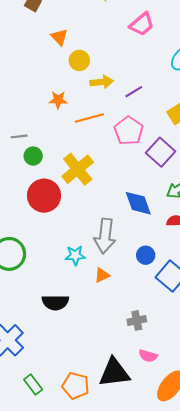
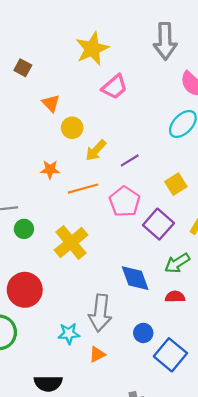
pink trapezoid: (142, 24) -> (114, 87), moved
yellow arrow: (102, 82) -> (96, 150), turned 140
red circle: (44, 196) -> (25, 290), moved

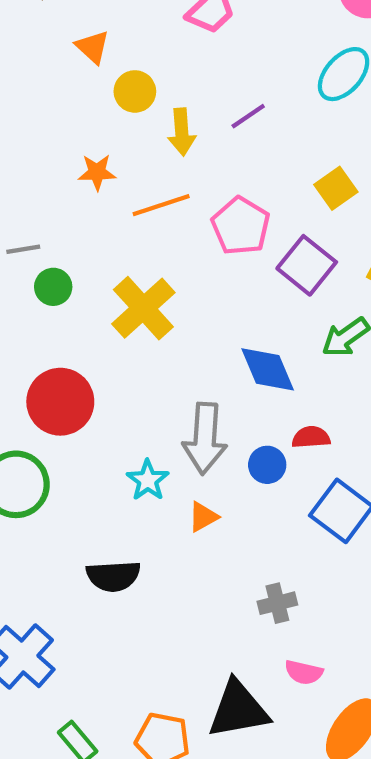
yellow arrow: (96, 150) -> (182, 132), turned -45
purple line: (130, 160) -> (248, 116), moved
red semicircle: (175, 297) -> (311, 437), moved
blue circle: (143, 333) -> (267, 465), moved
cyan star: (69, 334) -> (148, 480), turned -30

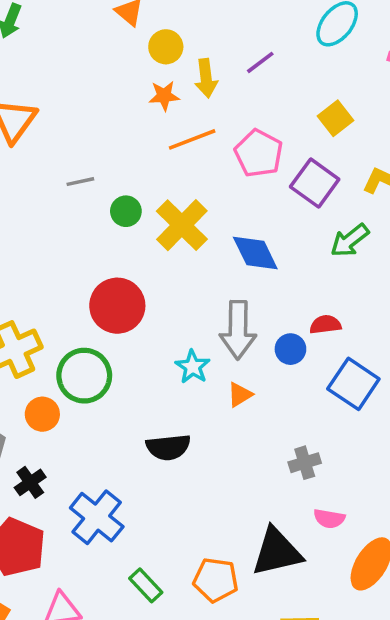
orange star: (97, 172) -> (164, 96), moved
green circle: (53, 287) -> (126, 211), moved
blue diamond: (268, 369) -> (255, 253), moved

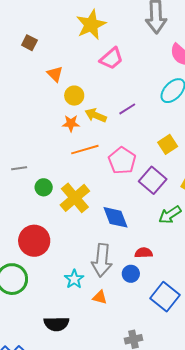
yellow arrow: (206, 78) -> (96, 115), turned 115
red semicircle: (325, 325) -> (144, 253), moved
orange triangle: (240, 395) -> (100, 297), turned 42

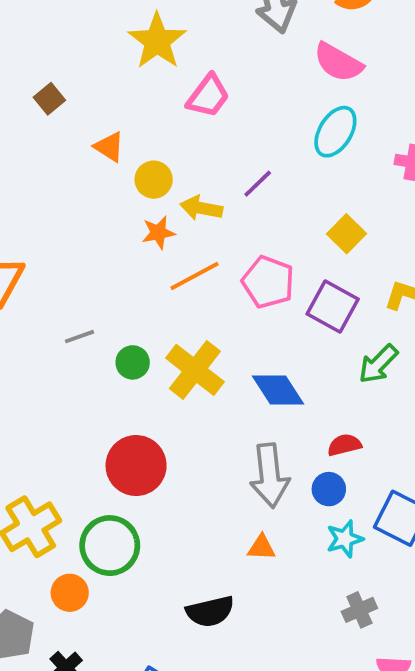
brown square: (29, 43) -> (49, 99), turned 35
cyan star: (74, 279) -> (345, 539), moved, turned 30
orange triangle: (100, 297) -> (261, 547), moved

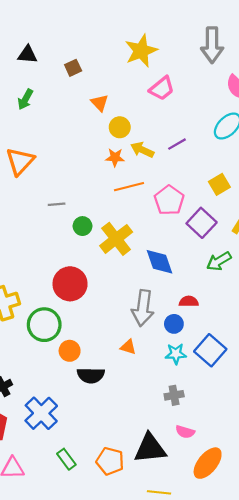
orange circle: (70, 593) -> (70, 351), moved

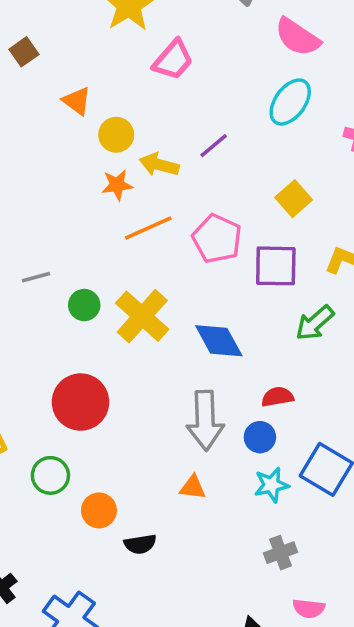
purple square: (202, 223) -> (276, 266), turned -32
green circle: (44, 325) -> (50, 475), size x0.7
black semicircle: (91, 375) -> (140, 544), size x0.7

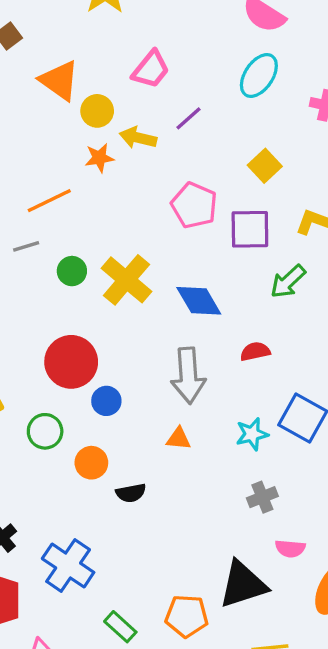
pink trapezoid: (173, 60) -> (151, 69), moved
orange triangle: (77, 101) -> (59, 80), size x1.5
orange line: (148, 228) -> (49, 201), moved
blue circle: (260, 437) -> (106, 401), moved

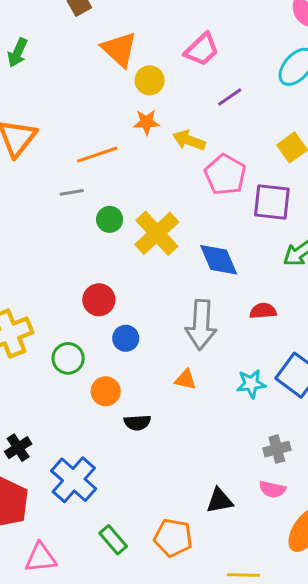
yellow arrow: (138, 138) -> (189, 140), moved
red circle: (71, 362) -> (99, 300), size x0.7
gray cross: (262, 497) -> (277, 449), moved
black triangle: (243, 584) -> (219, 501), moved, size x0.6

